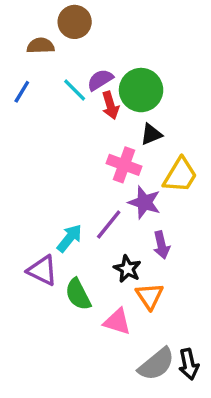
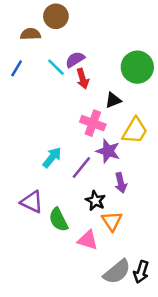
green circle: (141, 90) -> (137, 67), moved
cyan arrow: (70, 238) -> (52, 157), moved
black arrow: (189, 364) -> (141, 272), turned 30

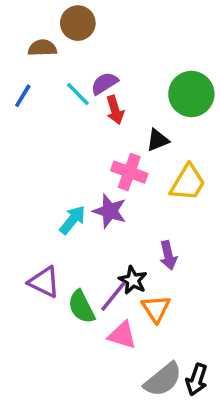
purple star: (108, 151) -> (110, 211), moved
purple line: (81, 168) -> (113, 296), moved

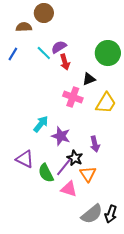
purple star: (110, 211) -> (61, 136), moved

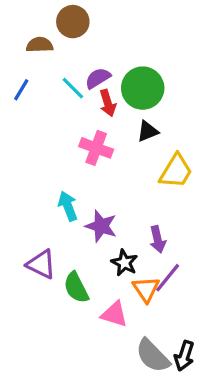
green circle: (108, 53) -> (143, 88), moved
pink cross: (73, 97) -> (96, 148), moved
cyan arrow: (41, 124) -> (68, 206), turned -60
purple line: (64, 167) -> (168, 278), moved
gray semicircle: (92, 214) -> (153, 356), turned 85

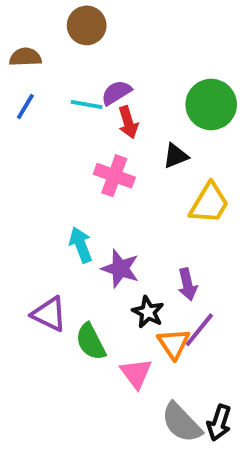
brown semicircle: (40, 45) -> (25, 57), moved
cyan line: (73, 88) -> (87, 104), turned -35
green circle: (143, 88) -> (211, 104), moved
pink triangle: (114, 314) -> (136, 373), turned 36

